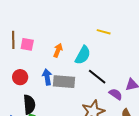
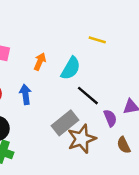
gray rectangle: (64, 82) -> (65, 123), moved, turned -45
purple semicircle: (116, 94) -> (110, 118), turned 32

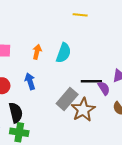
yellow line: (97, 40) -> (80, 15), moved
black line: (88, 96) -> (91, 81), moved, turned -30

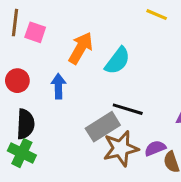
orange arrow: (37, 52) -> (81, 48), size x1.5
black line: (91, 81) -> (128, 109), moved
purple semicircle: (104, 88) -> (155, 148), moved, turned -96

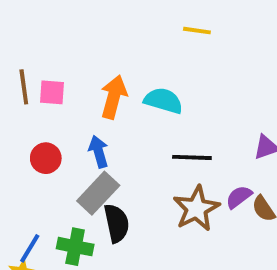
cyan semicircle: (117, 61) -> (163, 101), turned -96
black semicircle: (25, 124) -> (117, 223), moved
gray rectangle: (103, 127) -> (98, 193), moved

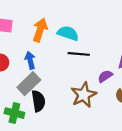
black line: (192, 157) -> (79, 54), moved
purple semicircle: (239, 197) -> (105, 76), moved

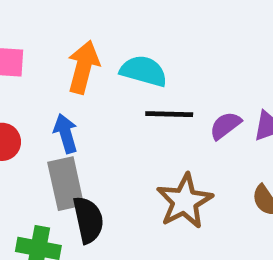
purple semicircle: (105, 76) -> (225, 126), moved
gray rectangle: (29, 84) -> (66, 184), turned -55

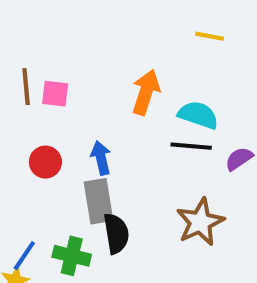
orange arrow: (83, 67) -> (146, 92), moved
cyan semicircle: (144, 71) -> (198, 115), moved

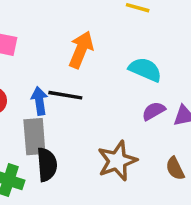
cyan semicircle: (198, 115) -> (145, 70), moved
black line: (191, 146) -> (65, 95), moved

